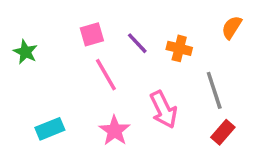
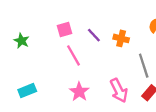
pink arrow: (164, 110) -> (119, 91), moved
cyan rectangle: (50, 129) -> (27, 91), moved

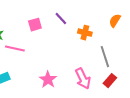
purple line: (94, 35) -> (61, 19), moved
pink line: (74, 55) -> (15, 49), moved, turned -48

